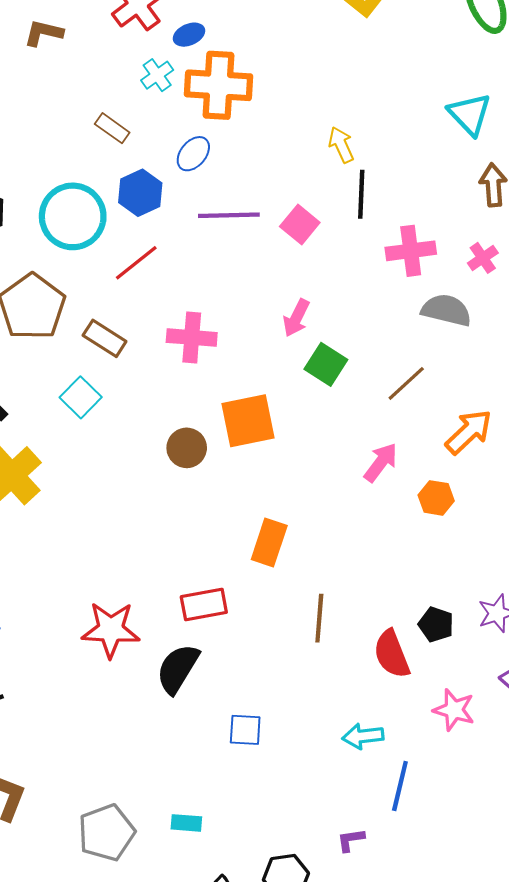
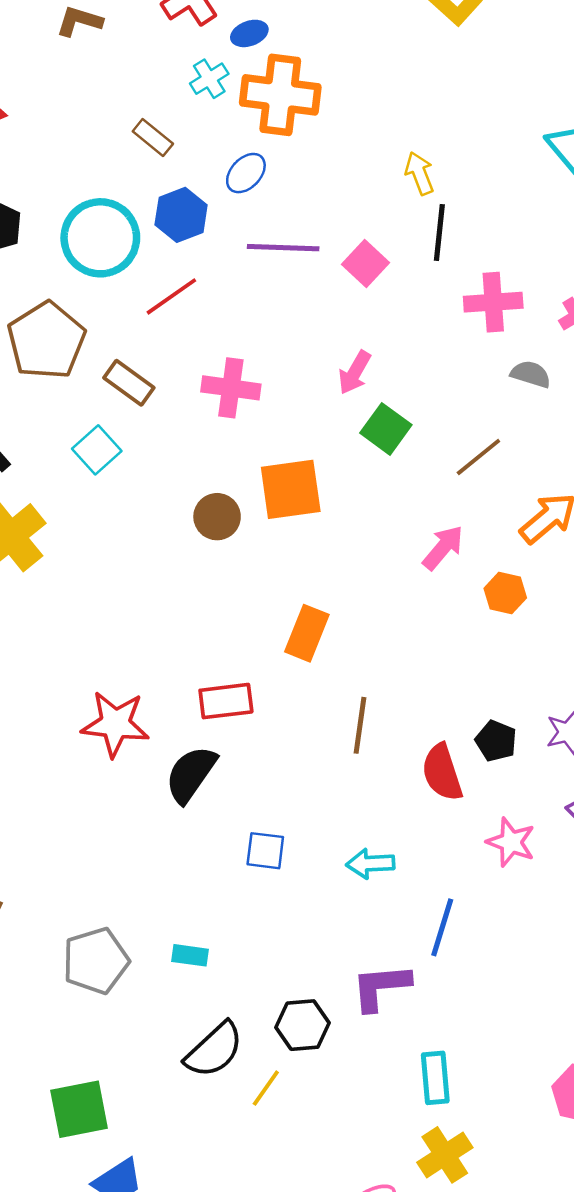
gray semicircle: (446, 310) -> (531, 374), size x0.7
cyan arrow: (363, 736) -> (370, 864), moved
purple L-shape: (351, 840) -> (381, 987), size x1.8

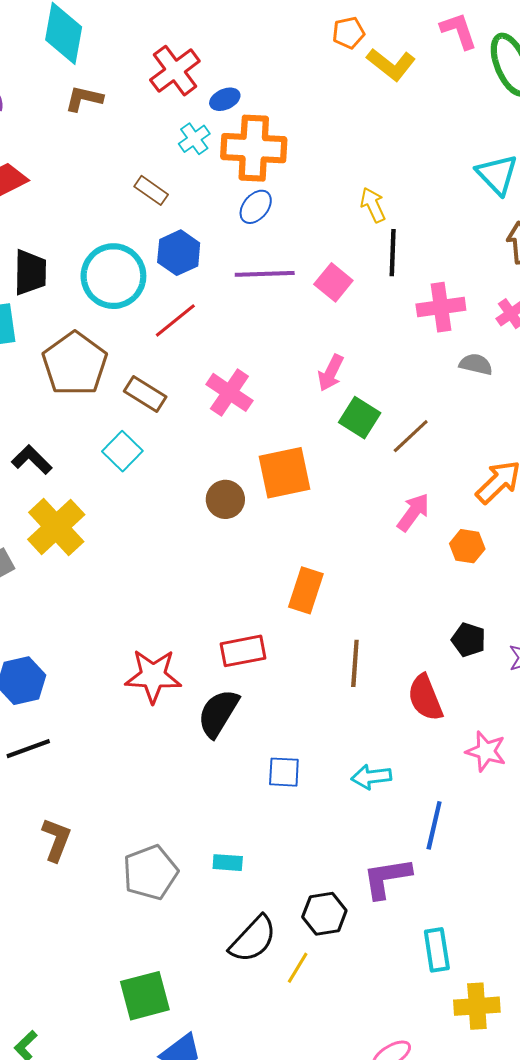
blue ellipse: (246, 173) -> (256, 207), moved
pink cross: (231, 388) -> (229, 392), turned 30
brown line: (478, 457) -> (411, 436), moved
black pentagon: (496, 741) -> (469, 640), moved
yellow cross: (445, 1155) -> (477, 1006), moved, turned 33

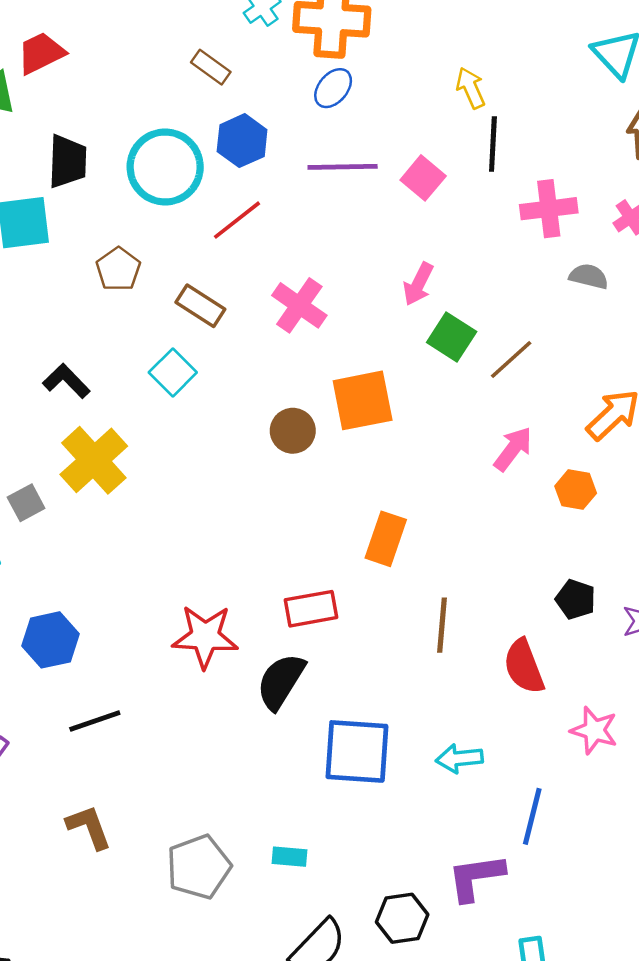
brown pentagon: (75, 364) -> (118, 269), size x0.6
black line: (28, 749) -> (95, 721), moved
blue square: (284, 772) -> (357, 751), size x1.8
brown L-shape: (56, 840) -> (89, 827), turned -42

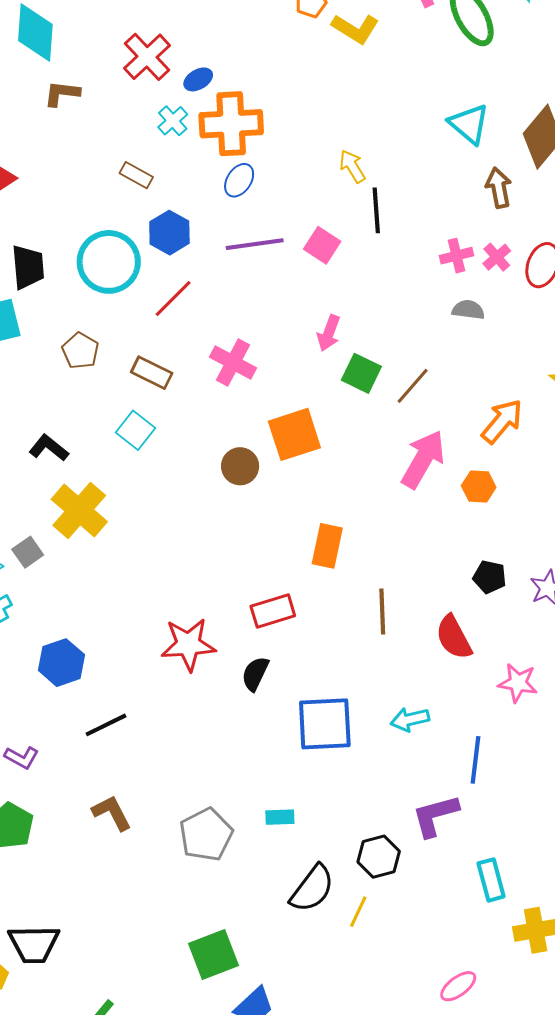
pink cross: (549, 209) -> (457, 256), moved, size x0.7
pink arrow: (513, 449) -> (423, 459), size x1.5
black semicircle: (281, 681) -> (255, 674), size x0.7

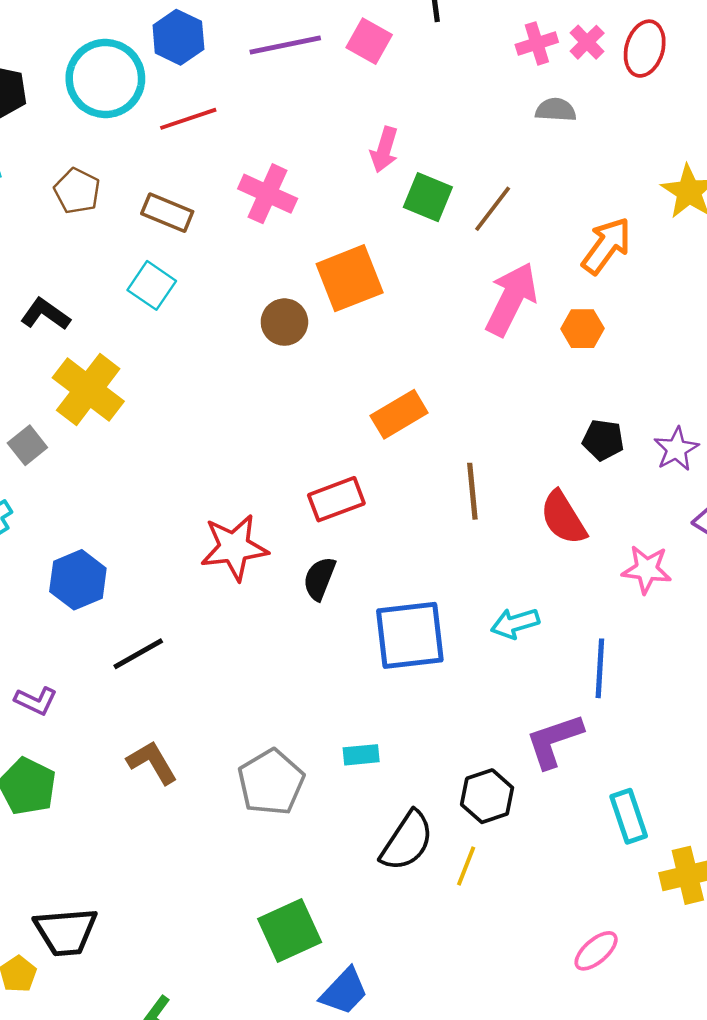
red line: (173, 298) -> (188, 119), turned 30
orange rectangle: (327, 546) -> (399, 414), turned 51

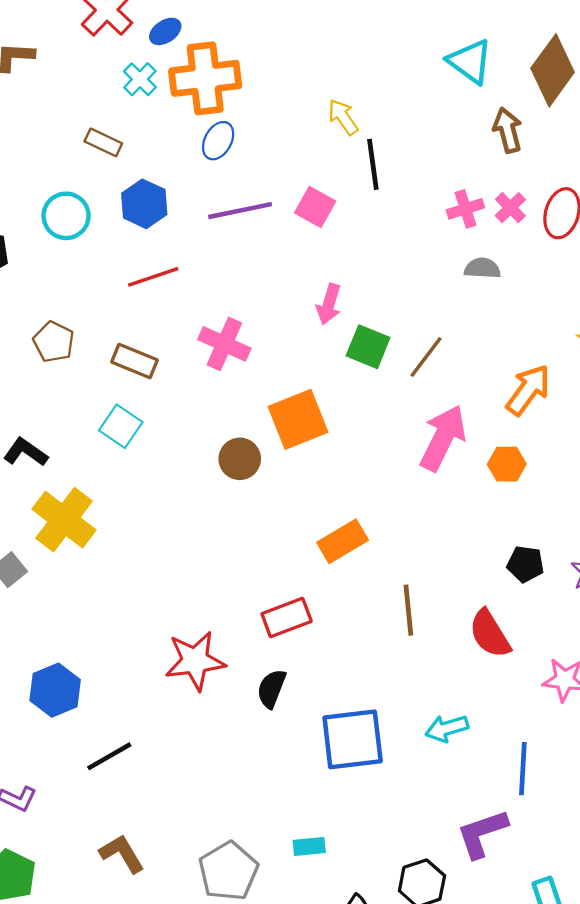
cyan circle: (105, 78) -> (66, 216), moved, size x0.7

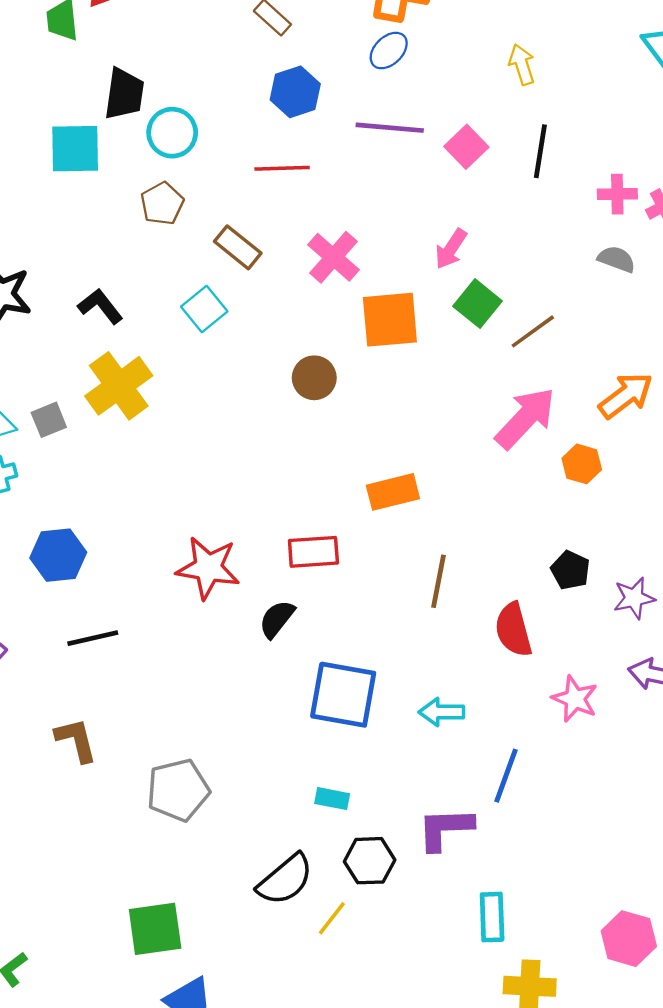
black line: (373, 164) -> (540, 151), moved
cyan circle: (66, 216) -> (172, 133), moved
orange square: (298, 419) -> (390, 320), moved
cyan rectangle: (309, 846) -> (332, 799), moved

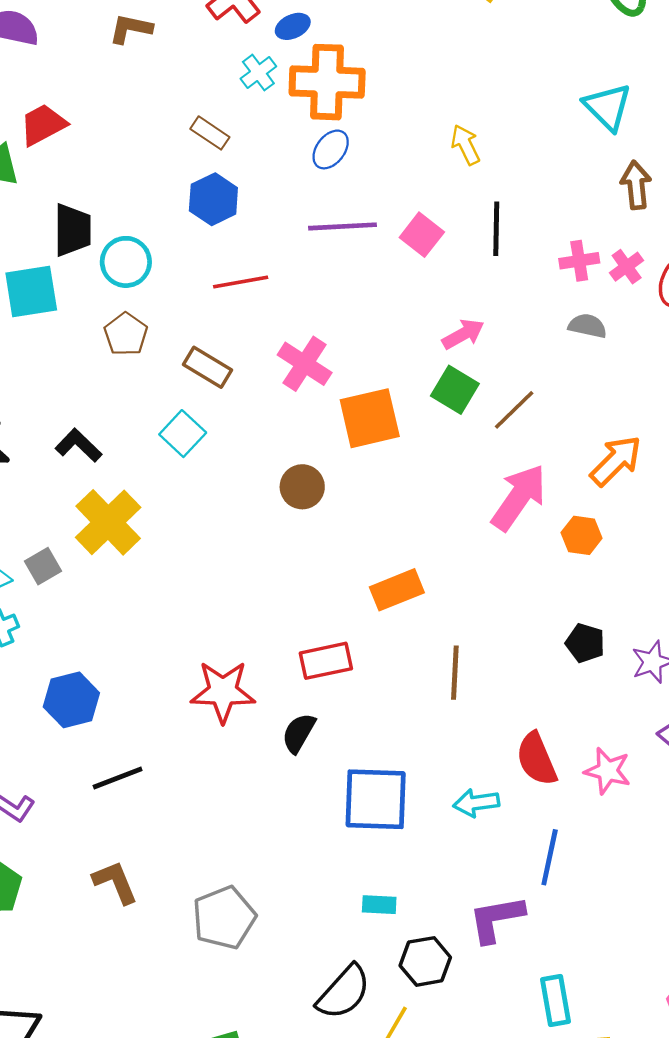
blue hexagon: (295, 92) -> (213, 199), moved
pink arrow: (451, 249) -> (463, 334), moved, turned -144
red semicircle: (513, 630) -> (537, 759), moved

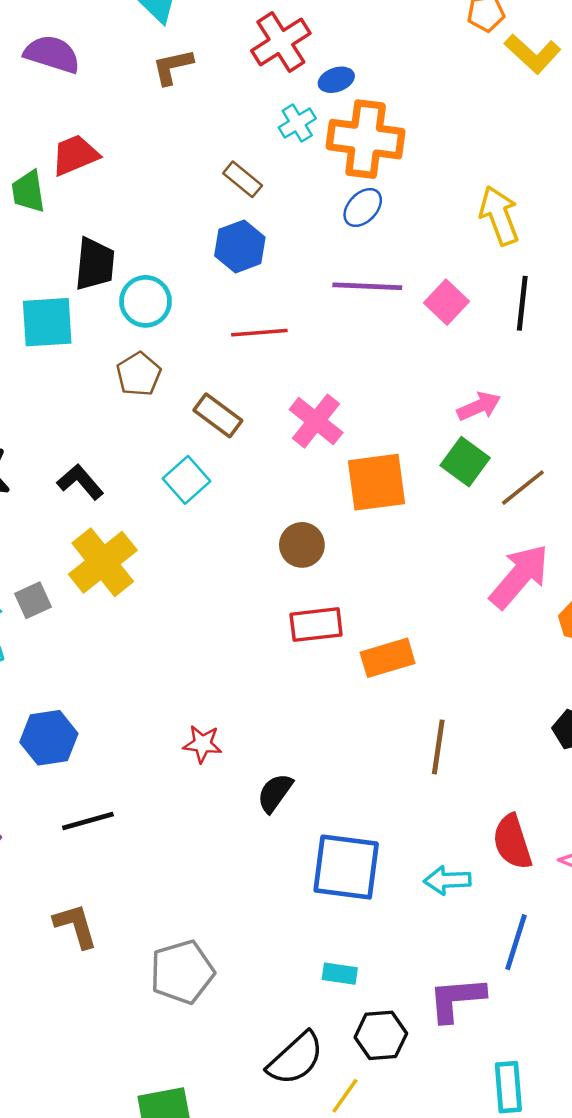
brown L-shape: (131, 29) -> (173, 67), turned -30
yellow arrow: (466, 145) -> (499, 216), size x1.4
red rectangle: (326, 661) -> (316, 625), moved
red star: (223, 692) -> (202, 744), size x0.6

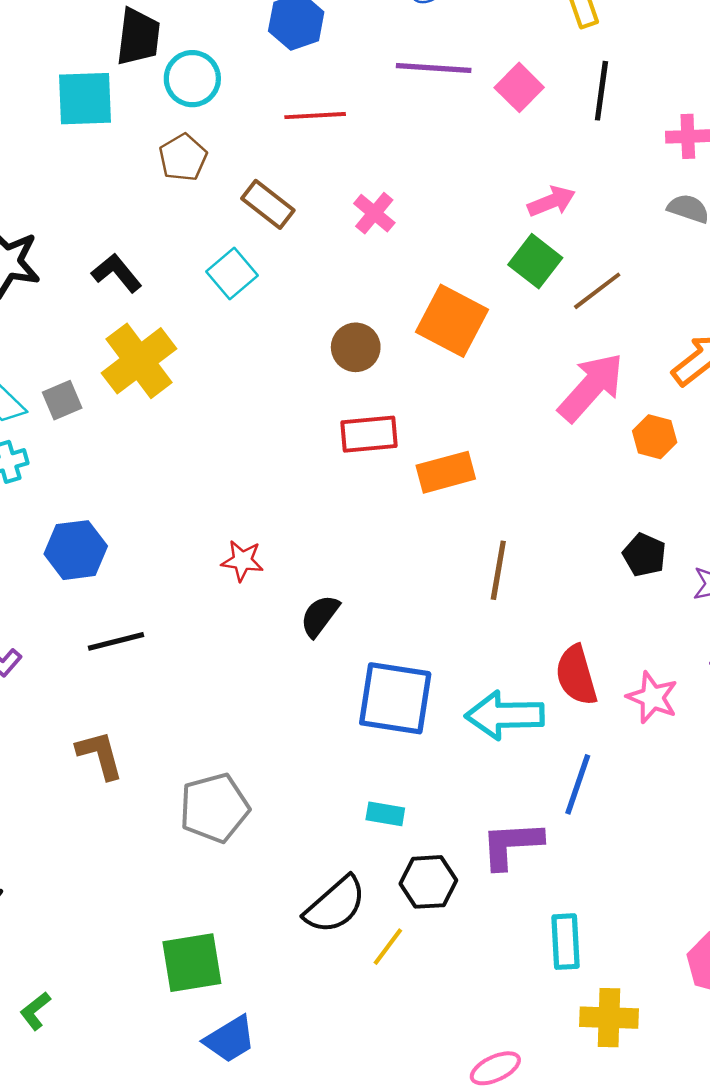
pink cross: (316, 421) -> (374, 213), size x0.7
orange square: (377, 482) -> (452, 321), moved, turned 34
cyan arrow: (447, 880) -> (505, 715), size x1.5

